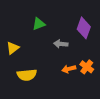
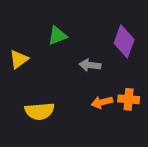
yellow triangle: (13, 48) -> (19, 59), moved
orange cross: (87, 67) -> (129, 99), turned -32

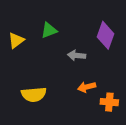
yellow triangle: (19, 59) -> (16, 40), moved
orange cross: (129, 99) -> (109, 102), moved

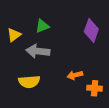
gray arrow: (77, 55) -> (38, 51), moved, size x1.5

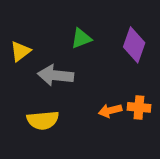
green triangle: (42, 26) -> (81, 38), moved
orange cross: (95, 88) -> (139, 107), moved

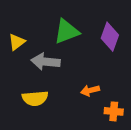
green triangle: (81, 38) -> (67, 31), size x1.5
orange cross: (139, 107) -> (114, 111), moved

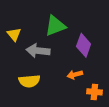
purple diamond: (110, 37) -> (84, 45), moved
yellow triangle: (17, 42) -> (14, 34), turned -32

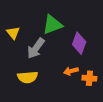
gray arrow: (38, 51) -> (36, 48), turned -60
orange cross: (94, 92) -> (89, 78), moved

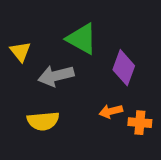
green triangle: (52, 25) -> (82, 39), turned 50
gray arrow: (36, 48) -> (56, 76), turned 40

